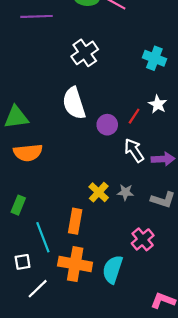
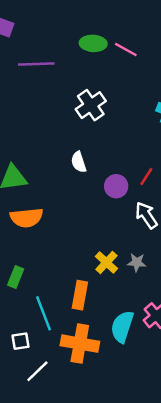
white semicircle: (74, 103) -> (79, 162), size x0.6
cyan semicircle: (113, 269) -> (122, 327), moved

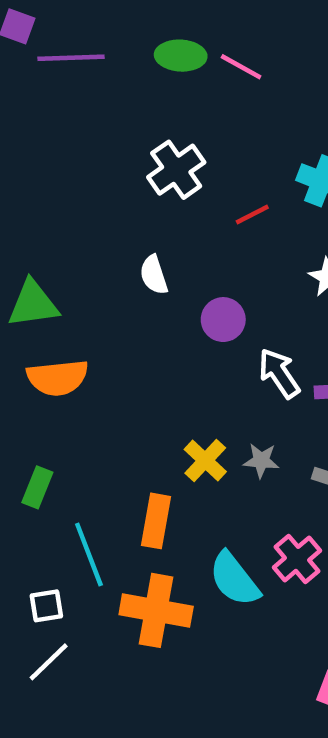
purple line: (36, 64) -> (71, 58), moved
red line: (146, 177) -> (252, 214), moved, turned 30
cyan semicircle: (122, 327) -> (234, 579), turned -56
white line: (37, 371) -> (49, 662), moved

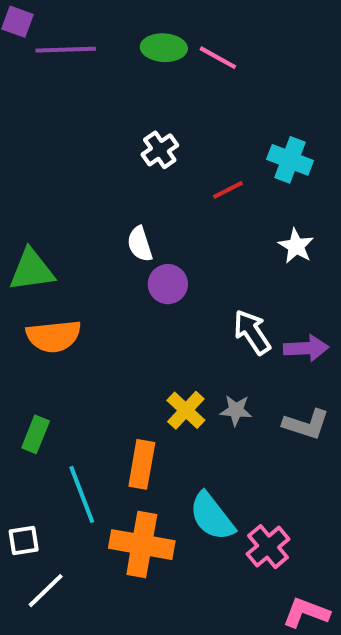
white cross: (176, 170) -> (160, 150), size x0.7
purple circle: (223, 320) -> (168, 284), moved
pink cross: (297, 559) -> (268, 547), moved
white square: (46, 606) -> (24, 541), moved

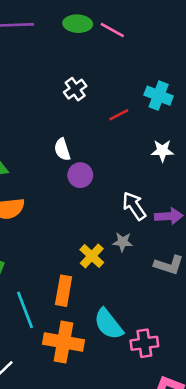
white star: (296, 246) -> (162, 151), turned -30
gray star: (236, 410) -> (123, 242), moved
pink cross: (268, 547) -> (144, 343), turned 32

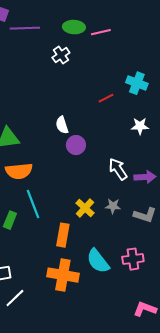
pink line: (112, 30) -> (101, 32), turned -42
white cross: (75, 89) -> (61, 55), moved
gray star: (123, 242) -> (113, 206), moved
cyan line: (25, 310) -> (33, 204), moved
pink cross: (144, 343) -> (133, 259), moved

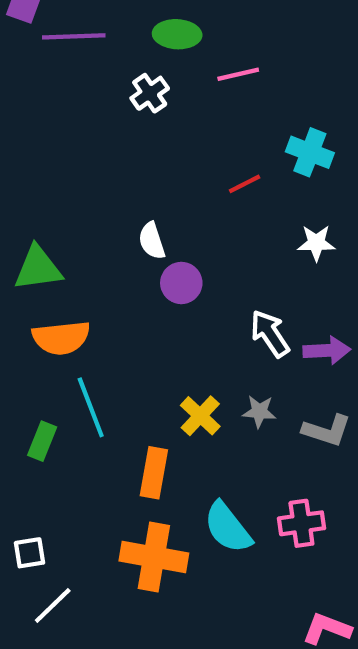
pink line: (101, 32) -> (238, 74), moved

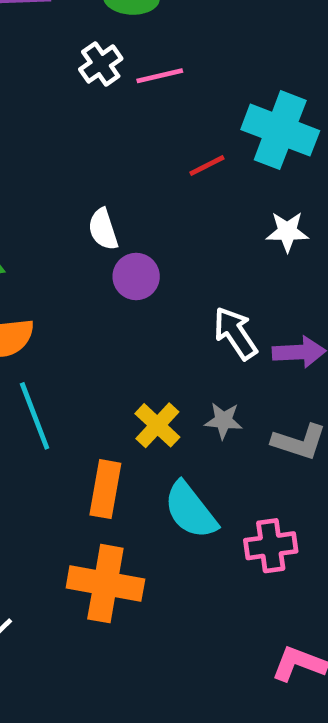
pink line: (238, 74) -> (160, 76), moved
cyan cross: (310, 152) -> (280, 130), size x1.4
cyan semicircle: (228, 528) -> (190, 510), moved

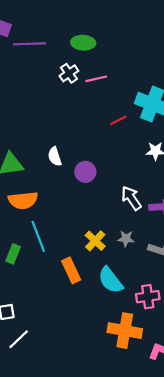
white semicircle: (103, 229) -> (55, 157), moved
orange rectangle: (105, 489) -> (71, 270), turned -35
orange cross: (105, 584) -> (125, 331), moved

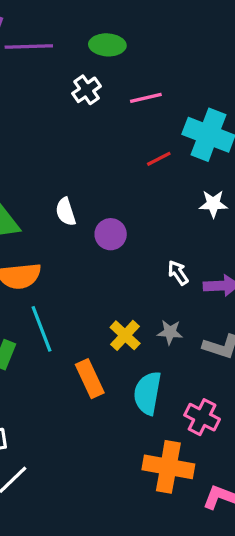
pink line: (96, 79) -> (146, 98), moved
white arrow: (131, 198) -> (178, 273), size x0.7
cyan semicircle: (111, 280) -> (147, 393), turned 48
pink cross: (148, 297) -> (202, 417), turned 35

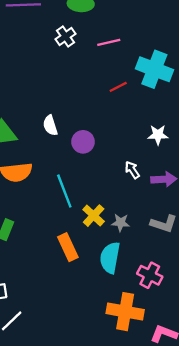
white star: (213, 204) -> (158, 135), moved
cyan line: (42, 329) -> (64, 191), moved
gray star: (170, 332) -> (120, 223), moved

